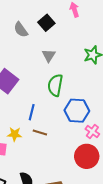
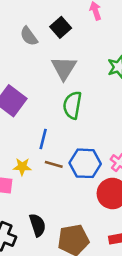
gray triangle: (49, 55) -> (64, 68), size x1.5
blue hexagon: (77, 111) -> (85, 163), moved

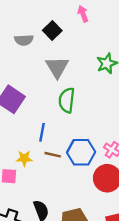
gray semicircle: (29, 36) -> (24, 40), turned -54

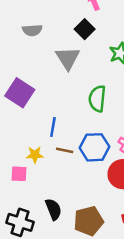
black square: (52, 30) -> (85, 29), moved
green semicircle: (67, 100) -> (97, 99), moved

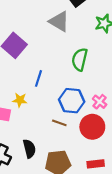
gray triangle: (68, 58) -> (59, 21), turned -35
brown line: (65, 150) -> (59, 123), moved

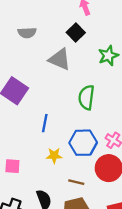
yellow star: (20, 100) -> (54, 156), moved
brown line: (59, 123) -> (76, 182), moved

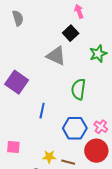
gray semicircle: (27, 33) -> (18, 18), moved, turned -105
yellow star: (54, 156) -> (49, 157), moved

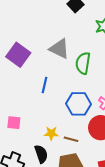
gray triangle: (56, 56) -> (59, 49), moved

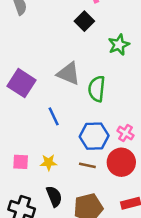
blue line: (45, 85) -> (54, 116), turned -35
yellow star: (51, 133) -> (49, 163), moved
brown line: (71, 139) -> (87, 165), moved

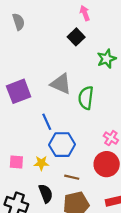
purple square: (21, 83) -> (19, 91), turned 35
blue hexagon: (94, 136) -> (62, 145), moved
brown line: (87, 165) -> (72, 177), moved

